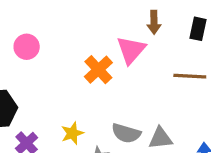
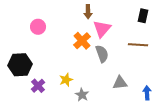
brown arrow: (154, 22) -> (88, 12), moved
gray semicircle: (126, 133) -> (102, 54), moved, turned -126

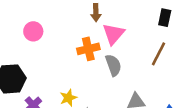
orange cross: (82, 41) -> (88, 49), turned 30
brown line: (138, 45) -> (158, 54), turned -66

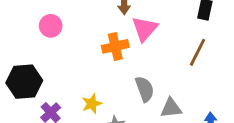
gray semicircle: (113, 65) -> (145, 89), moved

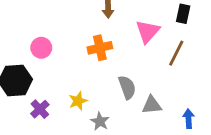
pink circle: (51, 26) -> (41, 48), moved
pink triangle: (145, 29) -> (148, 31), moved

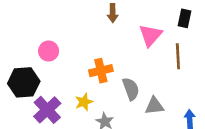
orange cross: (100, 48) -> (101, 71), moved
brown line: (176, 53) -> (178, 56), turned -30
purple cross: (40, 109) -> (47, 110), size x1.5

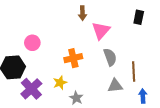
pink triangle: (150, 35) -> (101, 31), moved
brown line: (178, 56) -> (134, 71), moved
gray semicircle: (131, 89) -> (110, 57), moved

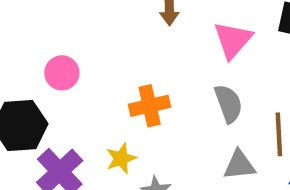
pink triangle: (101, 31) -> (233, 40), moved

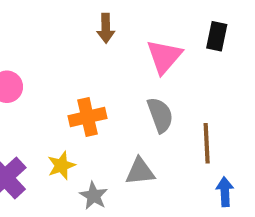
gray triangle: (239, 165) -> (140, 172), moved

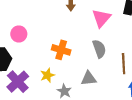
orange cross: (88, 117) -> (61, 50), turned 30

